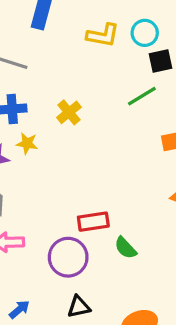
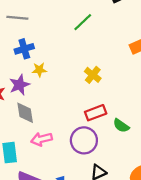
green line: (142, 96) -> (83, 22), moved
yellow cross: (69, 112) -> (93, 75), moved

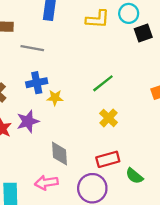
green line: (83, 22) -> (103, 83), moved
yellow star: (39, 70) -> (55, 98), moved
gray diamond: (25, 113) -> (60, 154), moved

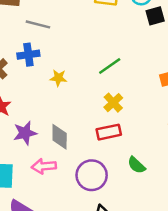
blue cross: (37, 83) -> (28, 55), moved
purple star: (28, 121) -> (25, 133), moved
red rectangle: (108, 159) -> (109, 132), moved

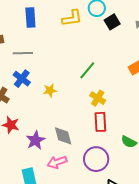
blue cross: (28, 55) -> (22, 79), turned -30
red rectangle: (109, 132) -> (100, 122), turned -66

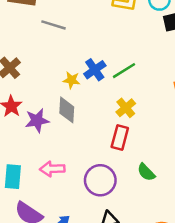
blue cross: (22, 79) -> (95, 70), moved
gray diamond: (63, 136) -> (67, 110), moved
purple star: (35, 140) -> (37, 121), moved

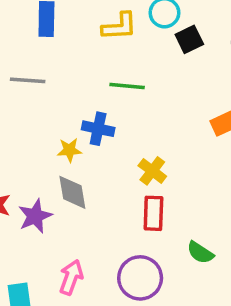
blue cross: (95, 70) -> (98, 129), turned -30
green line: (124, 71) -> (127, 86), moved, turned 50
pink arrow: (52, 169) -> (71, 277), turned 125

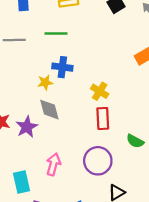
green line: (127, 86) -> (56, 33), moved

